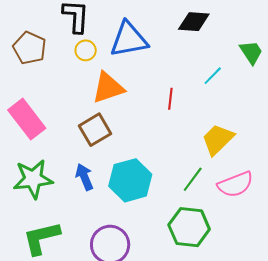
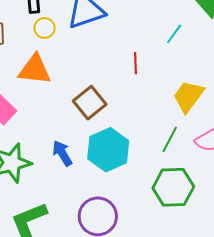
orange triangle: (108, 88) -> (35, 70), moved, turned 33
brown square: (95, 130) -> (90, 103), moved

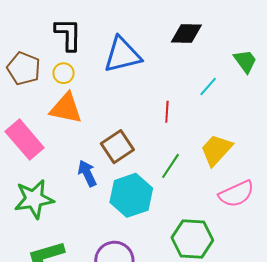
yellow circle: (45, 28) -> (64, 73), moved
green line: (170, 139) -> (171, 166), moved
blue arrow: (62, 153) -> (87, 173), moved

